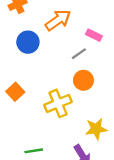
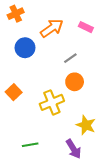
pink rectangle: (94, 35) -> (86, 27), moved
yellow star: (96, 129) -> (86, 125), turned 30

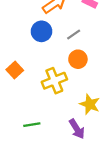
blue circle: (25, 48) -> (41, 31), moved

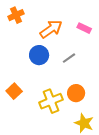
orange circle: (78, 59) -> (76, 93), moved

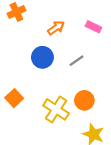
orange arrow: (51, 29) -> (56, 28), size x0.7
yellow cross: (51, 101) -> (56, 109), turned -35

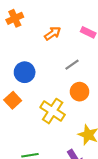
blue circle: (42, 57) -> (25, 72), moved
orange circle: (84, 100) -> (80, 92), moved

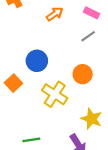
gray line: (72, 65) -> (88, 36), moved
blue circle: (25, 72) -> (37, 61), moved

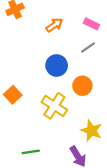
blue circle: (37, 61) -> (57, 65), moved

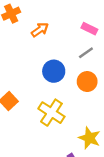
orange arrow: (54, 25) -> (40, 30), moved
orange circle: (82, 86) -> (87, 82), moved

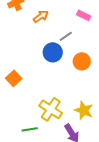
gray line: (86, 53) -> (66, 36), moved
yellow cross: (51, 113) -> (51, 109), moved

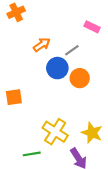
orange arrow: (41, 16) -> (42, 45), moved
orange circle: (82, 61) -> (80, 78), moved
orange square: (14, 78) -> (14, 97), turned 35

